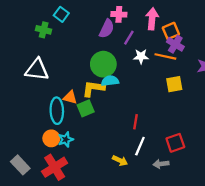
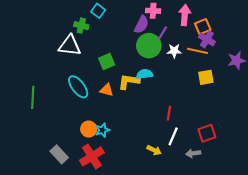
green circle: (103, 64) -> (149, 46), moved
white triangle: (37, 70) -> (70, 46), moved
green square: (86, 108) -> (107, 61), moved
cyan ellipse: (57, 111) -> (78, 87), moved, turned -35

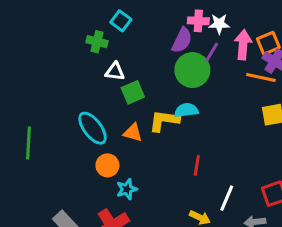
pink arrow: (185, 15) -> (243, 45), moved
white triangle: (70, 46) -> (115, 72), moved, size x0.6
white star: (174, 51) -> (219, 24), moved
red line: (169, 113) -> (197, 165), moved
orange circle: (89, 129) -> (107, 165), moved

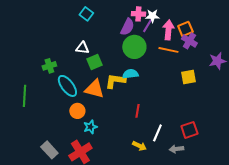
green cross: (97, 42) -> (49, 66), moved, turned -32
purple line: (212, 52) -> (147, 26), moved
orange line: (261, 77) -> (168, 50), moved
orange triangle: (133, 133) -> (94, 89), size x1.5

